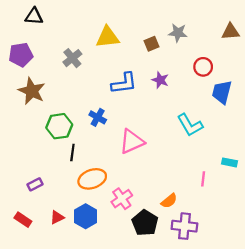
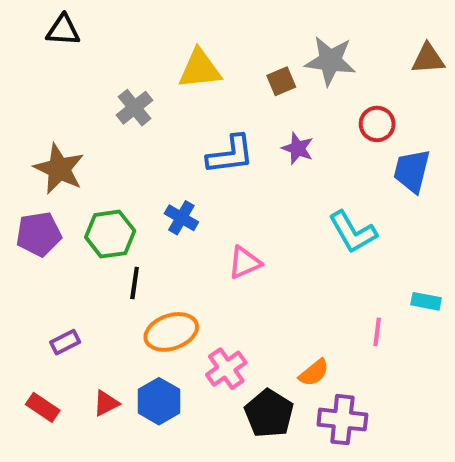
gray star: (178, 33) -> (330, 61), size x1.4
purple pentagon: (21, 55) -> (39, 234), moved
pink triangle: (132, 142) -> (245, 263), size x0.7

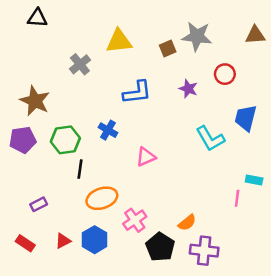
purple star: (298, 148) -> (188, 89), moved
blue trapezoid: (412, 171) -> (246, 118), moved
pink line: (377, 332) -> (237, 198), moved

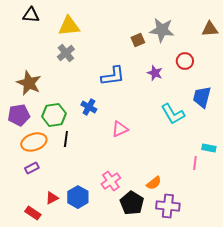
yellow triangle: (119, 41) -> (69, 26), moved
orange ellipse: (102, 198) -> (34, 142), moved
red rectangle: (25, 243) -> (33, 213), moved

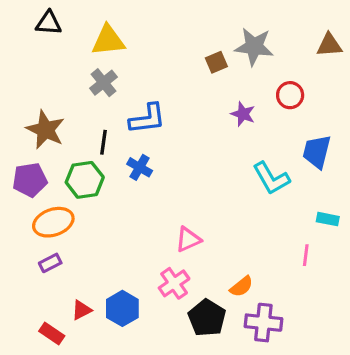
blue L-shape: (113, 76) -> (147, 119), moved
pink triangle: (120, 129) -> (188, 239), moved
black line: (66, 139) -> (103, 142), moved
cyan rectangle: (209, 148) -> (328, 219), moved

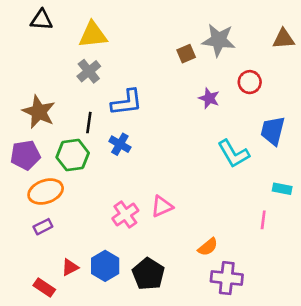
pink cross: (174, 283) -> (125, 215), moved
black pentagon: (207, 318) -> (148, 274), moved

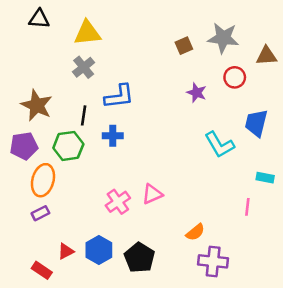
brown triangle: (283, 39) -> (266, 56), moved
gray star: (219, 40) -> (223, 38), moved
brown square: (186, 54) -> (184, 46), moved
blue cross: (120, 144) -> (113, 136), turned -30
orange ellipse: (46, 192) -> (43, 180), turned -56

